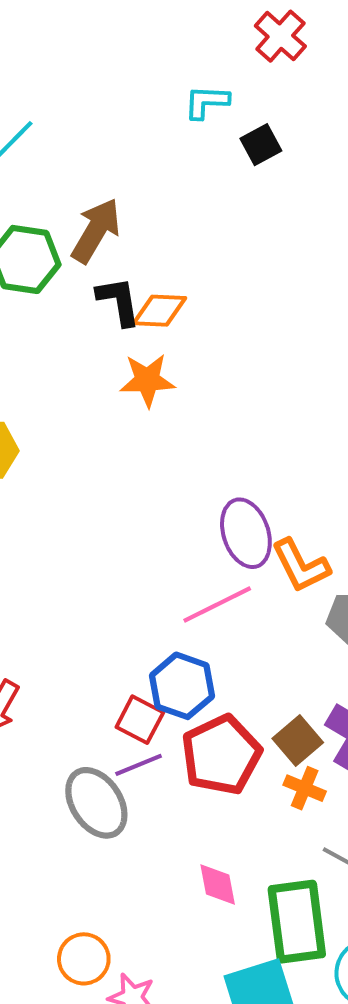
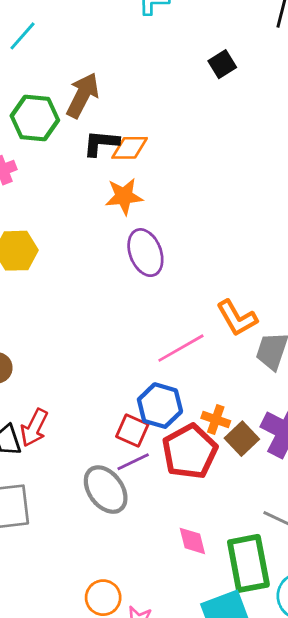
black square: (261, 145) -> (222, 64), moved
black L-shape: (119, 301) -> (101, 143), turned -72
purple ellipse: (246, 533) -> (145, 253), moved
orange cross: (305, 788) -> (216, 420), moved

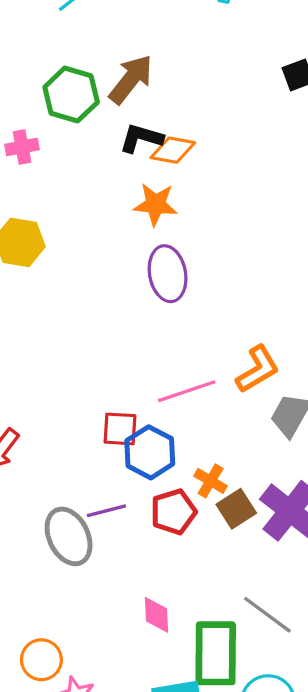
orange L-shape: (237, 318) -> (258, 369), turned -102
red square: (132, 431) -> (120, 429), moved, turned -32
red pentagon: (190, 452) -> (174, 512), size x0.7

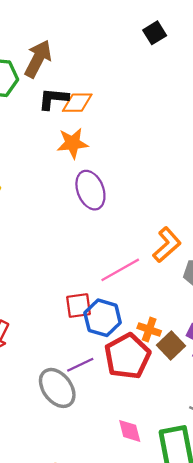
red pentagon: (174, 512) -> (127, 356), size x1.4

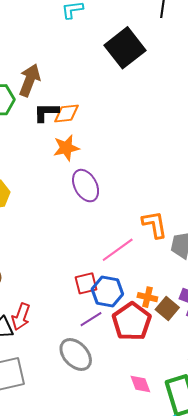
black square: (155, 33) -> (125, 48), size x2.0
orange L-shape: (167, 245) -> (155, 224), turned -52
purple line: (80, 365) -> (91, 319), moved

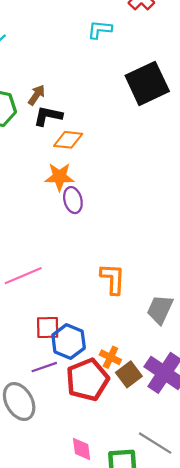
brown arrow: (30, 80) -> (37, 95), size x0.6
black L-shape: (46, 112) -> (48, 116), moved
purple ellipse: (86, 186) -> (73, 200), moved, size x0.7
orange L-shape: (155, 224) -> (113, 279), moved
pink line: (118, 250) -> (23, 276), moved

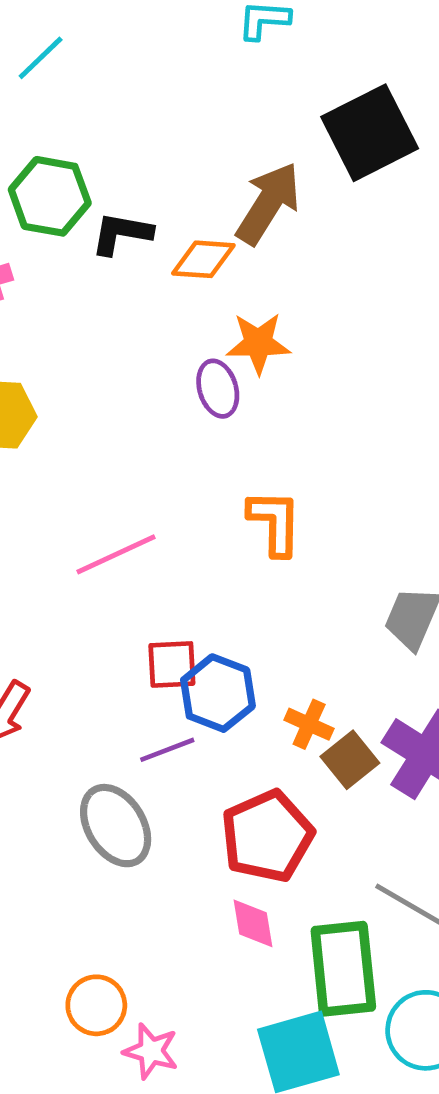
brown arrow: (37, 95) -> (268, 203), moved, size x1.8
black L-shape: (48, 116) -> (121, 233), moved
orange star: (59, 177) -> (258, 343), moved
orange L-shape: (113, 279) -> (275, 523), moved
red pentagon: (87, 380) -> (267, 836), moved

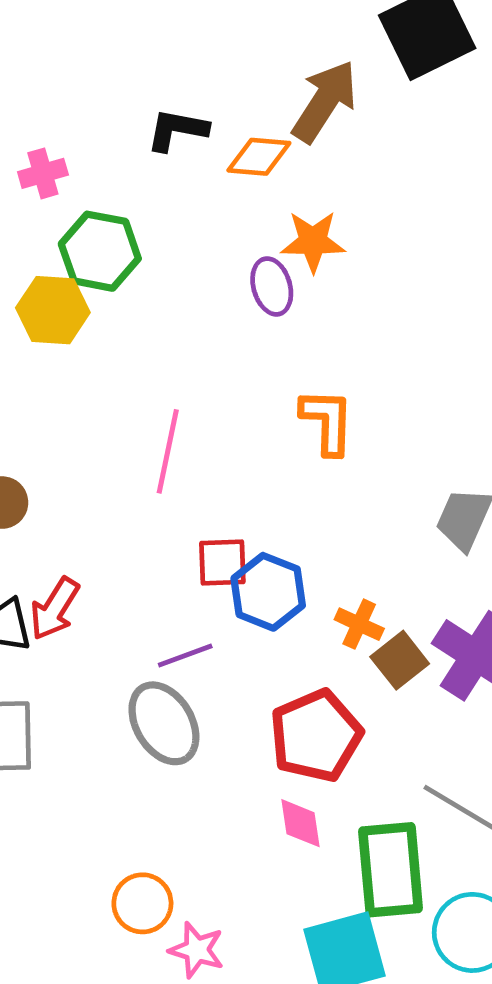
green hexagon: (50, 196) -> (100, 251), moved
pink line: (116, 554) -> (168, 451), turned -54
purple line: (167, 750) -> (185, 656), moved

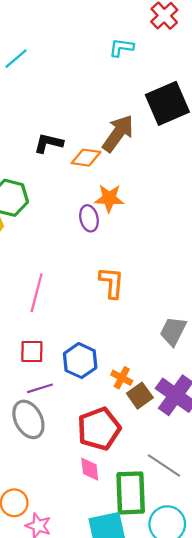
red square: (222, 563) -> (32, 352), moved

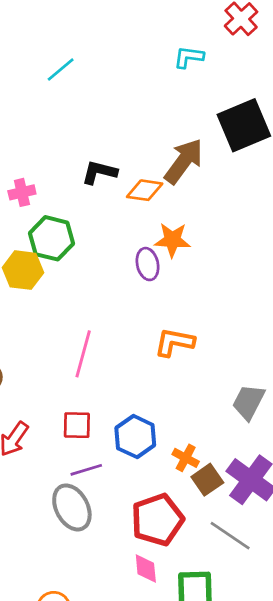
orange L-shape: (112, 283) -> (174, 342), turned -84
gray line: (164, 466) -> (230, 536), moved

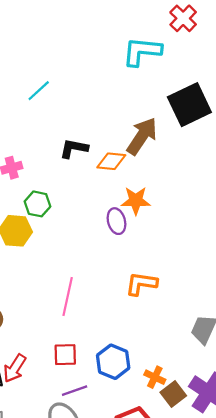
cyan L-shape: (189, 57) -> (142, 51), size x1.6
cyan line: (61, 69) -> (39, 91), moved
green hexagon: (52, 238) -> (37, 204), size x0.7

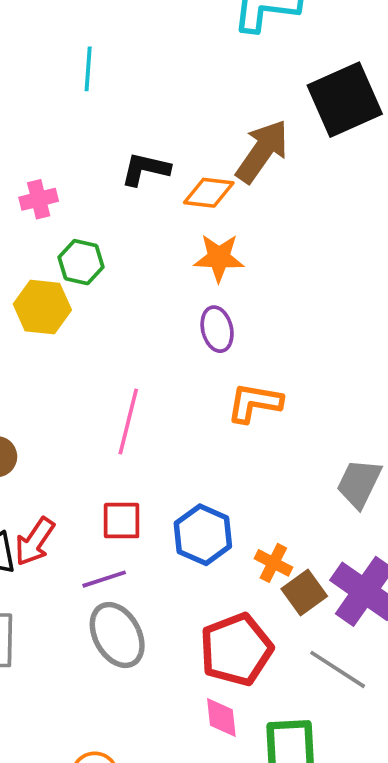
cyan line: (39, 91) -> (88, 69), turned -45
orange star: (136, 201) -> (219, 258), moved
purple ellipse: (116, 221) -> (217, 329), moved
purple line: (75, 391) -> (104, 579), moved

